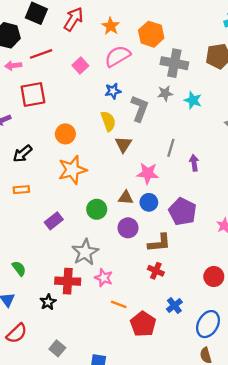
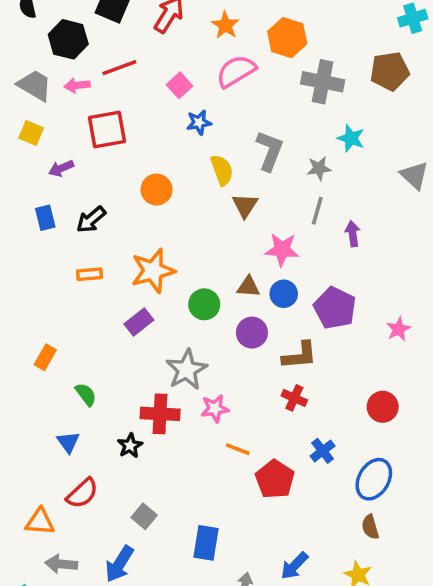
blue star: (113, 91) -> (199, 122), moved
gray star: (165, 93) -> (319, 168), moved
orange star: (72, 170) -> (153, 271), moved
pink star: (104, 278) -> (215, 409), turned -30

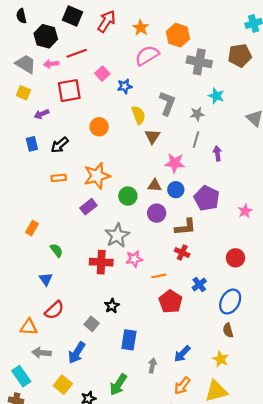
pink square: (179, 85) -> (102, 74), moved
black star: (130, 446) -> (112, 306), moved
orange line: (238, 449) -> (159, 276), moved, turned -32

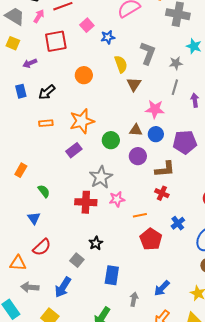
pink arrow: (51, 64) -> (39, 16), turned 128
purple pentagon: (207, 198) -> (185, 142), turned -30

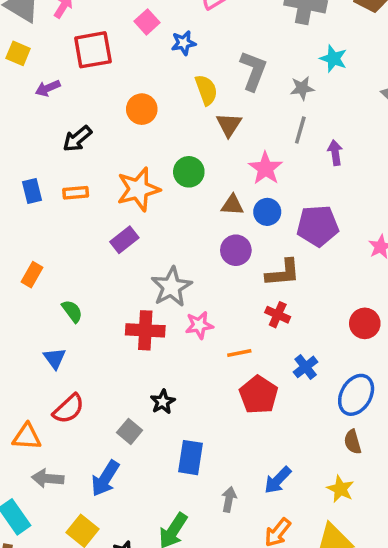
blue rectangle: (21, 91) -> (32, 191), moved
pink star: (155, 109) -> (265, 168), turned 30
green circle: (111, 140) -> (189, 172), moved

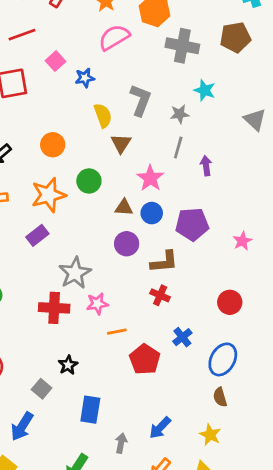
orange circle: (142, 109) -> (53, 145), moved
orange line: (239, 353) -> (117, 332), moved

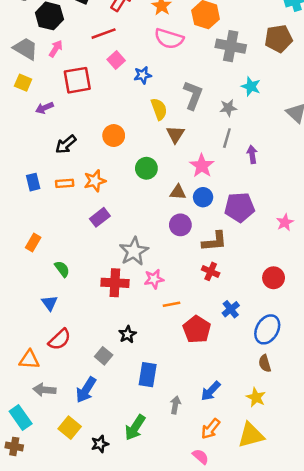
red line: (22, 35) -> (104, 34), moved
pink semicircle: (114, 37) -> (169, 39), turned -132
orange star: (49, 195) -> (95, 181), moved, size x0.7

